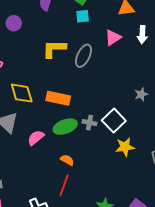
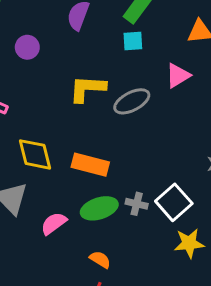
gray ellipse: (84, 56) -> (132, 101), turned 35

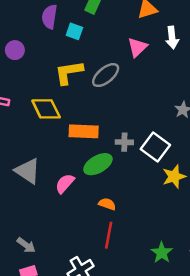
cyan square: (133, 41) -> (74, 31), moved, turned 35
yellow diamond: (35, 154) -> (46, 109), moved
gray cross: (137, 204) -> (124, 142), moved

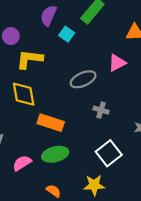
yellow L-shape: (69, 72) -> (30, 59), moved
gray cross: (124, 142) -> (101, 110), moved
yellow star: (174, 177) -> (94, 185), moved

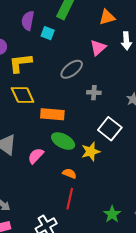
green ellipse: (55, 154) -> (63, 141), turned 55
yellow star: (94, 185) -> (91, 151), moved

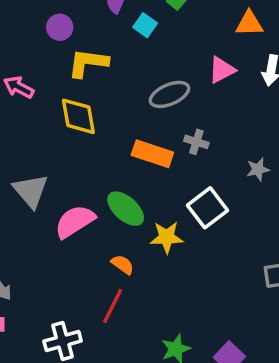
orange rectangle: (52, 114) -> (152, 154), moved
pink semicircle: (36, 156) -> (75, 221), size x1.4

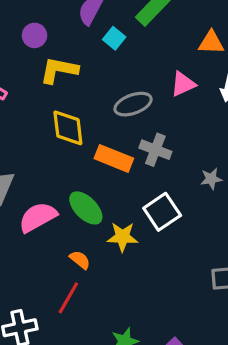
yellow diamond: (78, 116) -> (68, 128), moved
gray cross: (196, 142) -> (155, 150), size x1.4

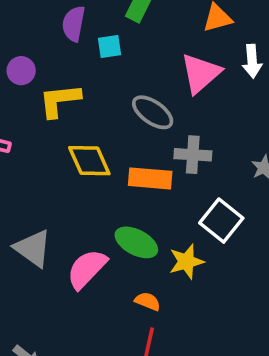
cyan square: (114, 38) -> (109, 47), turned -30
pink triangle: (183, 84) -> (201, 73), size x1.4
gray ellipse: (133, 104) -> (153, 112), turned 72

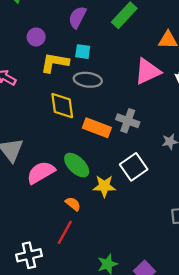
cyan square: (109, 47) -> (83, 52), moved
gray ellipse: (153, 112) -> (88, 80), moved, turned -44

